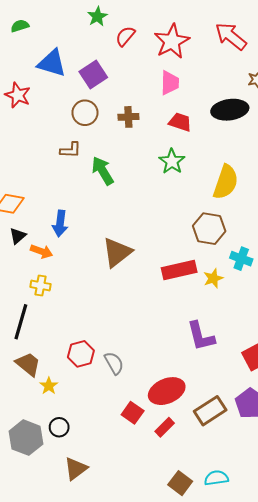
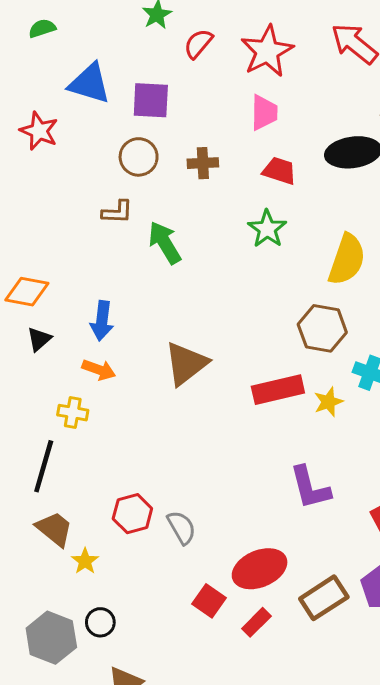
purple square: (93, 74) -> (151, 100), turned 36
orange arrow: (42, 251) -> (99, 370), moved

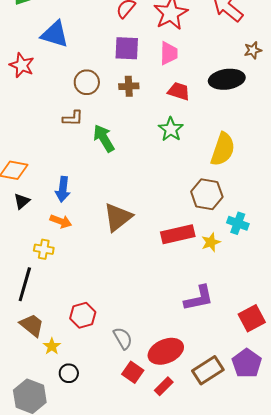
purple square: (151, 100) -> (127, 48), moved
purple L-shape: (310, 488) -> (199, 298), turned -88
gray semicircle: (181, 527) -> (123, 338), moved
black circle: (100, 622) -> (69, 373), moved

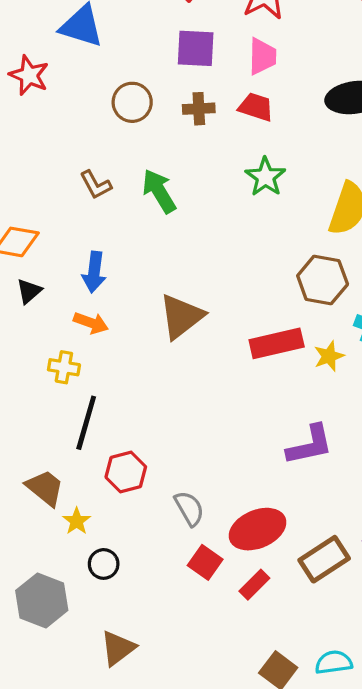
red trapezoid: (179, 91) -> (256, 107), moved
brown L-shape: (73, 118) -> (96, 185), moved, turned 60
black line: (25, 284) -> (86, 423), moved

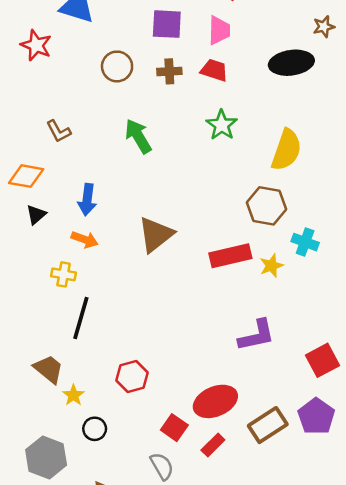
brown L-shape: (96, 185) -> (59, 131), moved
red hexagon: (126, 472) -> (132, 377), moved
gray semicircle: (189, 508) -> (162, 466), moved

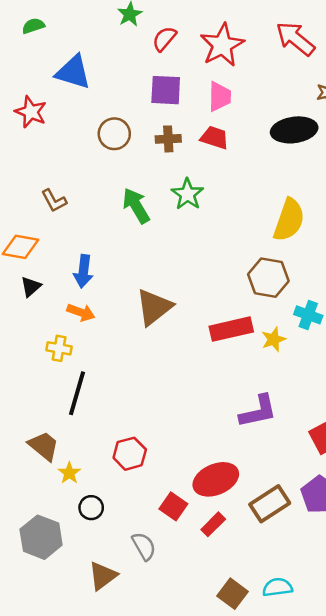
green star: (222, 125) -> (187, 194), moved
gray semicircle: (162, 466) -> (144, 546), moved

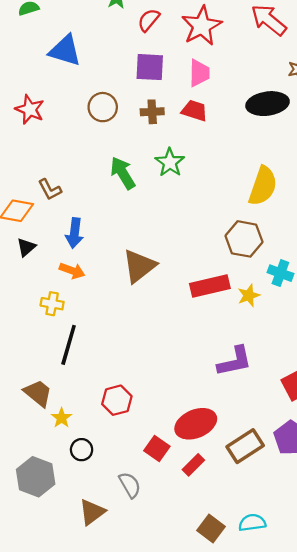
red star: (31, 112) -> (30, 109), moved
brown L-shape: (54, 201) -> (50, 190), moved

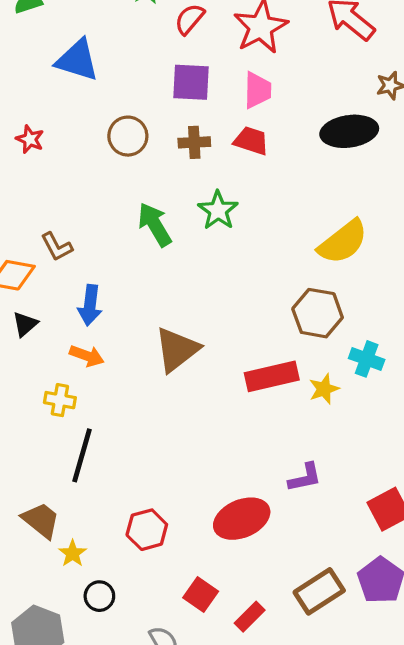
red star: (30, 109) -> (30, 139), size x0.7
yellow semicircle: (263, 186) -> (343, 242), turned 33
purple L-shape: (235, 361) -> (305, 478), size x0.7
red ellipse: (196, 424) -> (242, 519), moved

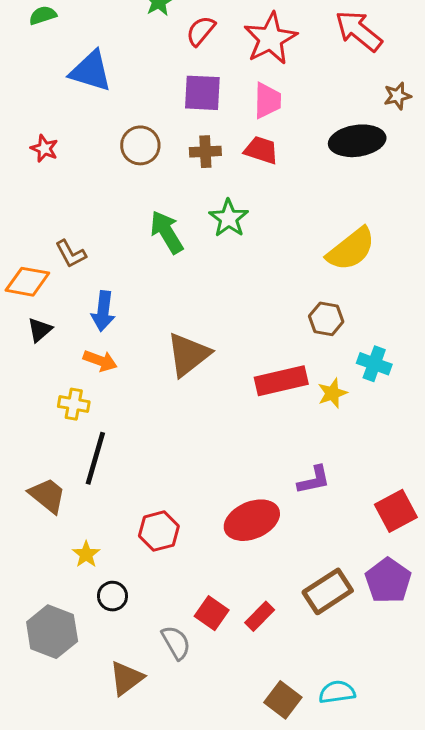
brown hexagon: (318, 313) -> (326, 319), size x0.7
brown trapezoid: (41, 520) -> (47, 495), moved
red square: (201, 595) -> (212, 613), moved

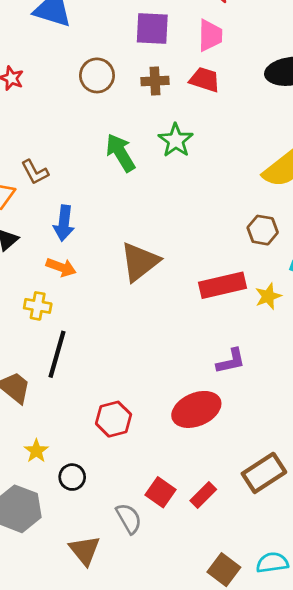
purple L-shape: (314, 480) -> (231, 361), moved
yellow star: (86, 554) -> (36, 451), moved
brown triangle: (126, 678) -> (85, 550), turned -32

